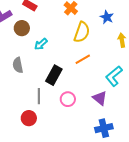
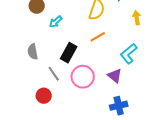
gray semicircle: (18, 65) -> (33, 52), moved
gray line: (39, 96) -> (54, 74), turned -35
pink circle: (68, 99) -> (83, 77), size x1.5

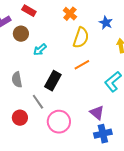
purple triangle: (115, 76) -> (97, 113), moved
pink circle: (83, 77) -> (59, 122), moved
red circle: (44, 96) -> (20, 118), moved

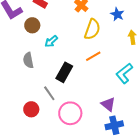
gray semicircle: (17, 80) -> (28, 60), moved

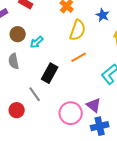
brown circle: (32, 25) -> (18, 34), moved
pink circle: (70, 113) -> (71, 113), moved

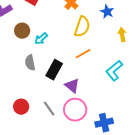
gray semicircle: (14, 61) -> (30, 63), moved
gray line: (35, 94) -> (49, 109), moved
purple triangle: (94, 105) -> (72, 86), moved

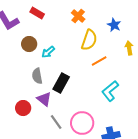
orange line: (83, 54) -> (99, 61), moved
cyan L-shape: (114, 71) -> (110, 91), moved
purple triangle: (72, 86) -> (44, 99), moved
red circle: (21, 107) -> (23, 108), moved

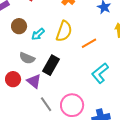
yellow semicircle: (89, 40) -> (64, 31), moved
gray semicircle: (37, 76) -> (27, 58), turned -56
red circle: (23, 108) -> (13, 79), moved

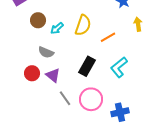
black rectangle: (51, 65) -> (87, 66), moved

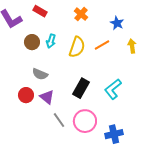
cyan arrow: (57, 28) -> (51, 41), moved, turned -32
orange line: (108, 37) -> (102, 45), moved

